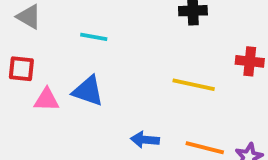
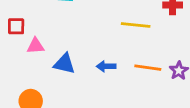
blue triangle: (88, 91) -> (64, 64), moved

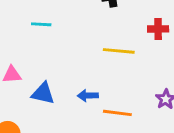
orange line: (148, 68) -> (117, 113), moved

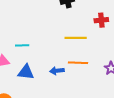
cyan line: (41, 24) -> (22, 45), moved
orange line: (117, 113) -> (78, 63), moved

